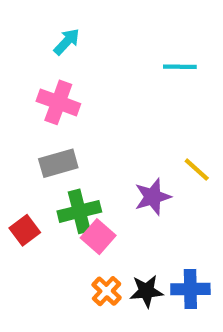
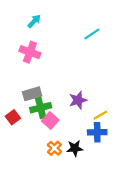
cyan line: (180, 67) -> (92, 34), turned -35
gray rectangle: (58, 163) -> (32, 94), moved
yellow line: (197, 170) -> (100, 115), moved, turned -72
blue cross: (190, 289) -> (97, 132), moved

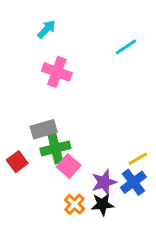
pink cross: (30, 52) -> (57, 72), moved
purple star: (78, 100) -> (104, 182), moved
blue cross: (97, 132) -> (133, 182), turned -36

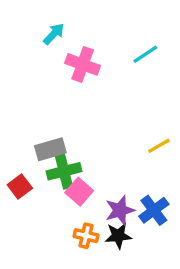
pink cross: (57, 72) -> (83, 64), moved
yellow line: (138, 159) -> (159, 146), moved
orange cross: (75, 204) -> (86, 236), turned -30

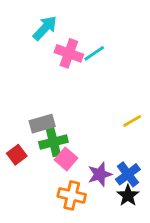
cyan arrow: (54, 34) -> (45, 28), size x1.4
cyan line: (145, 54) -> (94, 53), moved
orange cross: (86, 236) -> (72, 195), size x1.4
black star: (118, 236) -> (128, 195), moved, turned -30

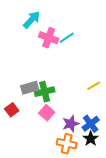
green cross: (53, 142) -> (45, 92), moved
orange cross: (72, 195) -> (67, 144), moved

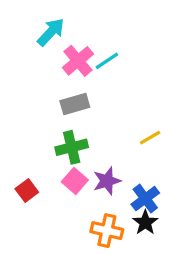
pink cross: (49, 38) -> (78, 61), turned 30
gray rectangle: (30, 88) -> (75, 104), moved
red square: (12, 110) -> (27, 191), moved
purple star: (71, 124) -> (107, 181), moved

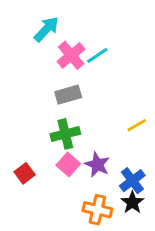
purple star: (107, 181) -> (97, 165), turned -30

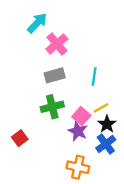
cyan line: (97, 55) -> (94, 77), moved, turned -48
yellow line: (137, 125) -> (101, 108), moved
pink square: (68, 165) -> (81, 116), moved
black star: (132, 202) -> (107, 124), moved

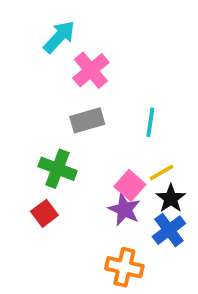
green cross: (52, 107) -> (57, 169), moved, turned 35
red square: (20, 138) -> (44, 213), moved

